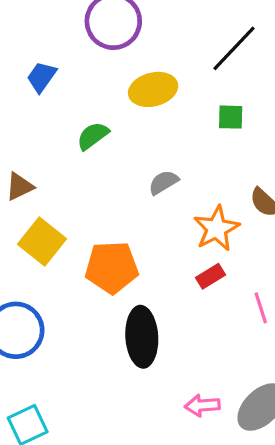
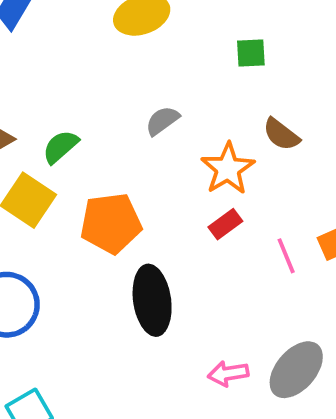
green square: (231, 117) -> (251, 53), moved
green semicircle: (93, 136) -> (60, 147), moved

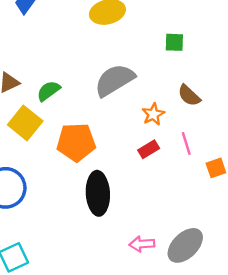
gray semicircle: (162, 121) -> (115, 80), size x1.8
orange star: (228, 169) -> (153, 114), size x0.7
pink line: (286, 256) -> (186, 143), moved

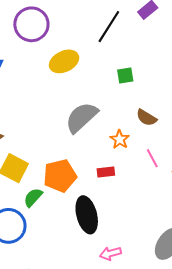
green semicircle: (49, 91) -> (33, 197), moved
red rectangle: (149, 149) -> (106, 172), moved, turned 36
pink arrow: (142, 244) -> (110, 253), moved

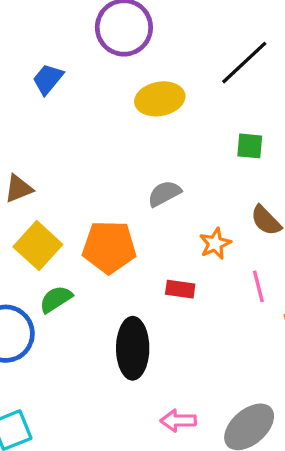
gray semicircle: (82, 117) -> (164, 194), size x0.6
orange pentagon: (60, 176) -> (109, 247), moved
pink arrow: (110, 253) -> (178, 421), moved

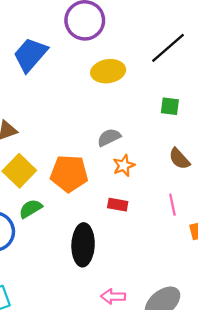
blue trapezoid: (48, 79) -> (30, 55), size x1.6
orange star: (215, 244) -> (124, 165), moved

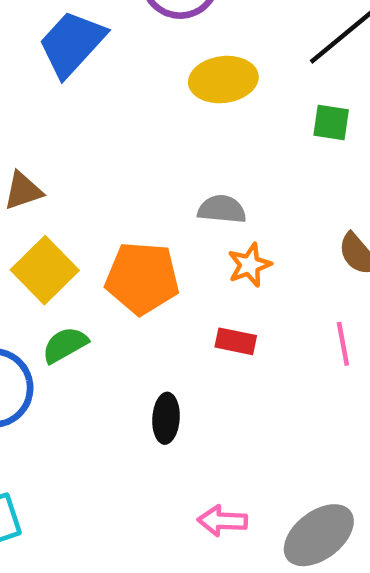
green square: (170, 106) -> (331, 123), moved
gray semicircle: (109, 137) -> (222, 209), turned 30
black ellipse: (83, 245) -> (166, 418), size x0.6

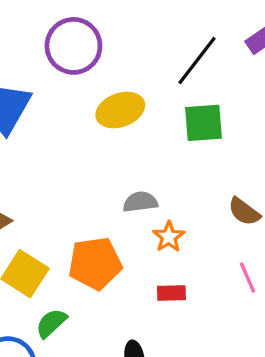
green square: (331, 123) -> (203, 123), size x1.5

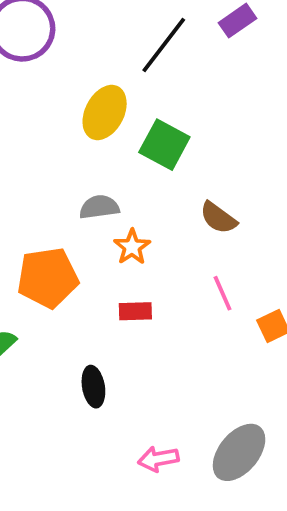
yellow ellipse: (120, 110) -> (105, 113), moved, turned -42
green square: (203, 123) -> (164, 145), moved, turned 33

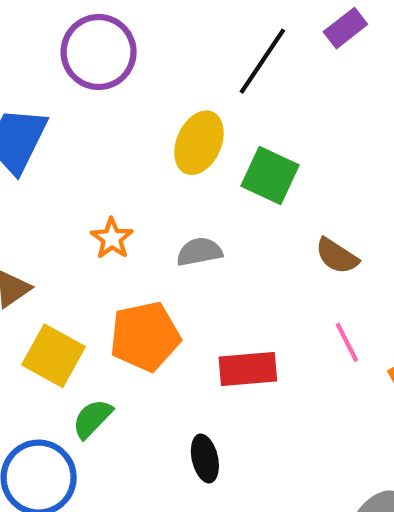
orange star: (132, 247) -> (112, 238), moved
red rectangle: (135, 311) -> (248, 369), size x1.5

